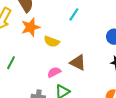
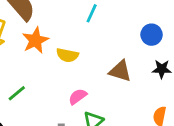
green line: (11, 63) -> (17, 93), turned 32
brown triangle: (78, 63) -> (120, 71), moved

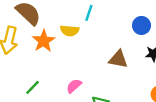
yellow semicircle: (67, 55) -> (70, 31), moved
pink semicircle: (78, 97) -> (74, 86), moved

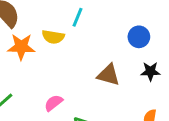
orange star: (44, 41) -> (21, 47), turned 30

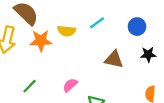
cyan line: (77, 17) -> (97, 23), moved, turned 35

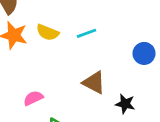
blue circle: (137, 27) -> (144, 53), moved
black star: (148, 54) -> (125, 104), moved

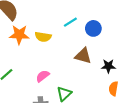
yellow semicircle: (48, 32) -> (43, 37), moved
blue circle: (144, 53) -> (93, 28), moved

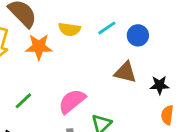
yellow semicircle: (43, 37) -> (69, 29), moved
pink semicircle: (43, 76) -> (72, 101), size x1.5

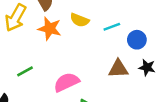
brown triangle: (125, 72) -> (118, 69), turned -30
black star: (160, 85) -> (147, 67), moved

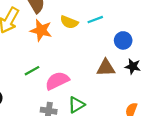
cyan line: (112, 27) -> (95, 20), moved
green line: (25, 71) -> (32, 71), moved

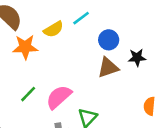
yellow semicircle: (69, 22) -> (53, 29), turned -36
blue circle: (123, 40) -> (109, 40), moved

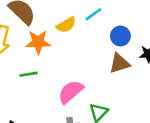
green line: (28, 94) -> (29, 74), moved, turned 36

